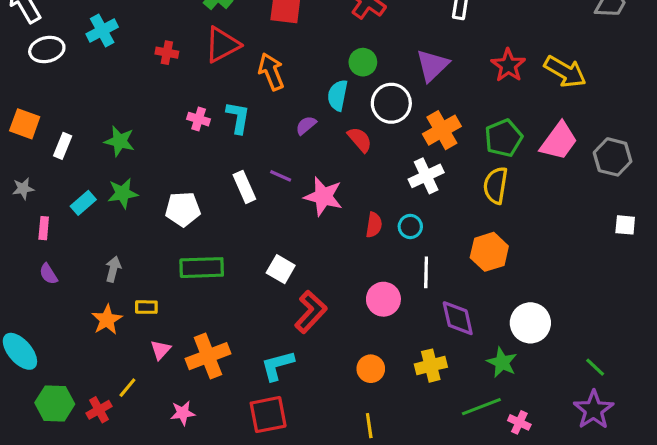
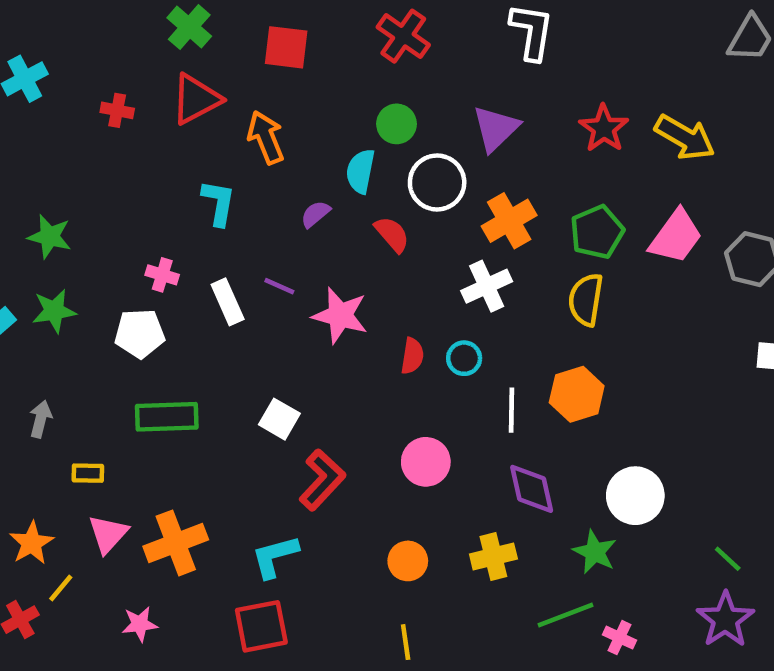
pink cross: (199, 119) -> (162, 275), moved
white line: (426, 272) -> (511, 410), moved
orange star: (107, 320) -> (32, 543), moved
pink triangle: (161, 350) -> (108, 534), size x1.4

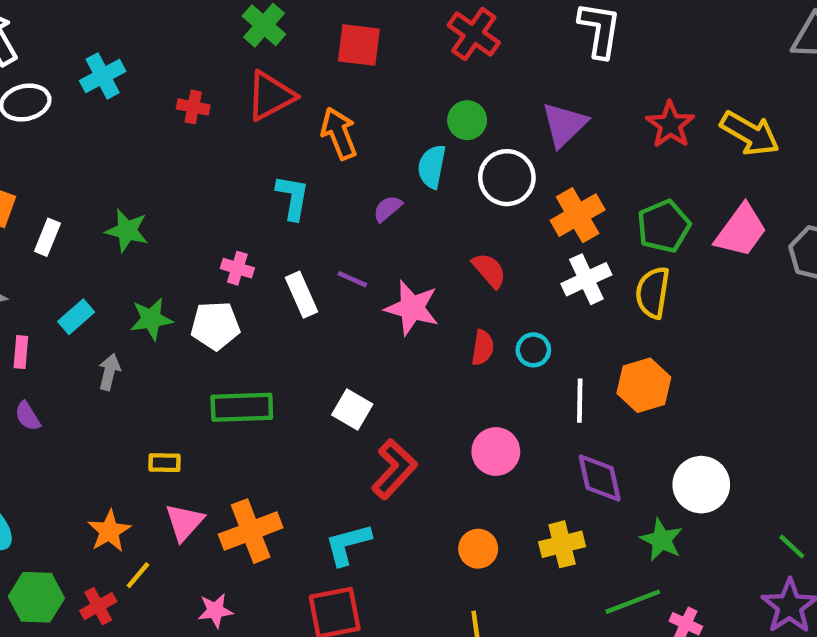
red semicircle: (392, 234) -> (489, 270), moved
white cross: (487, 286) -> (586, 279), moved
green star: (54, 311) -> (151, 319), moved
gray arrow: (41, 419) -> (109, 372), moved

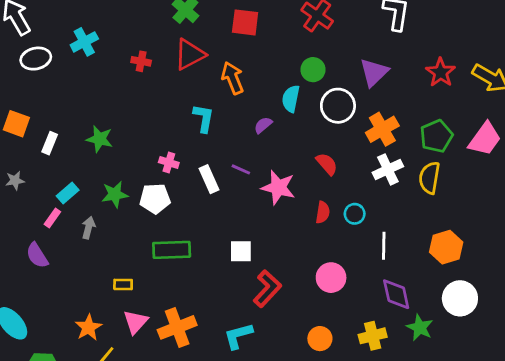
pink rectangle: (21, 352) -> (52, 218), moved, turned 30
orange hexagon: (644, 385) -> (446, 247), moved
white square: (352, 410) -> (241, 251), turned -30
purple semicircle: (28, 416) -> (37, 255), size x1.4
green star: (661, 540) -> (420, 327), moved

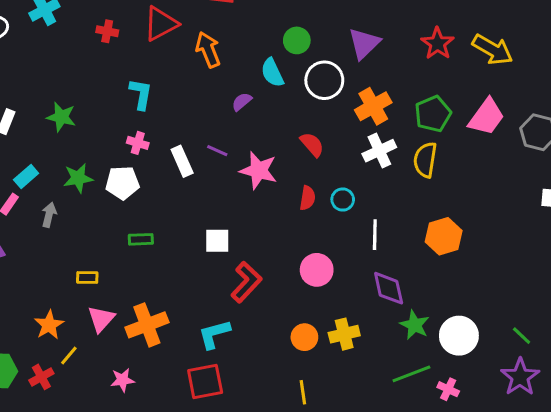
cyan semicircle: (291, 99) -> (272, 73), turned -36
cyan L-shape: (203, 118) -> (141, 94), moved
green rectangle: (172, 250) -> (141, 239), size x0.6
white circle: (460, 298) -> (459, 336), moved
yellow cross: (373, 336) -> (344, 334), moved

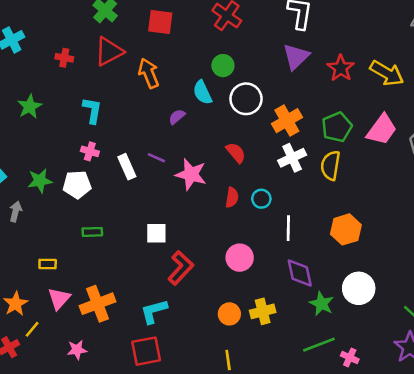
purple triangle: (364, 44) -> (296, 57), moved
green star: (61, 117) -> (30, 107), moved, turned 30
white circle: (459, 336) -> (359, 288), moved

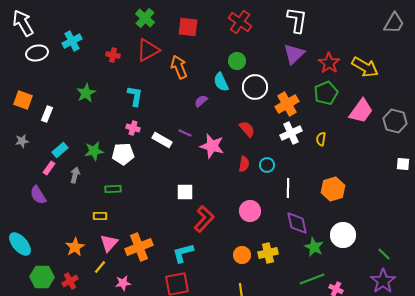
green pentagon: (337, 127) -> (326, 93), moved
yellow semicircle: (331, 165) -> (321, 139), size x0.6
white rectangle: (127, 167) -> (162, 140), turned -36
green rectangle: (92, 232) -> (113, 189), moved
yellow line: (32, 329) -> (100, 267), moved

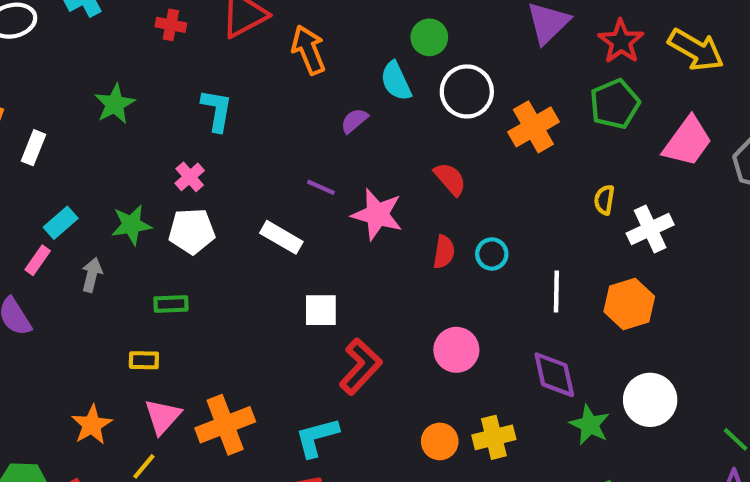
pink cross: (133, 128) -> (190, 177), moved, turned 32
white cross: (291, 133) -> (650, 229), moved
white rectangle: (162, 140) -> (281, 237), moved
white line: (288, 188) -> (556, 291), moved

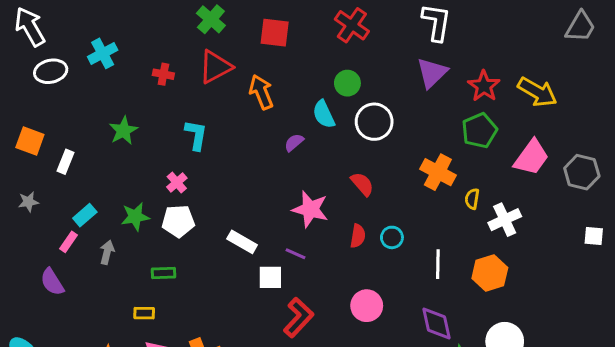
orange cross: (533, 127) -> (438, 172), moved, turned -32
purple line: (321, 187) -> (295, 254), moved
white rectangle: (281, 237) -> (242, 242), moved

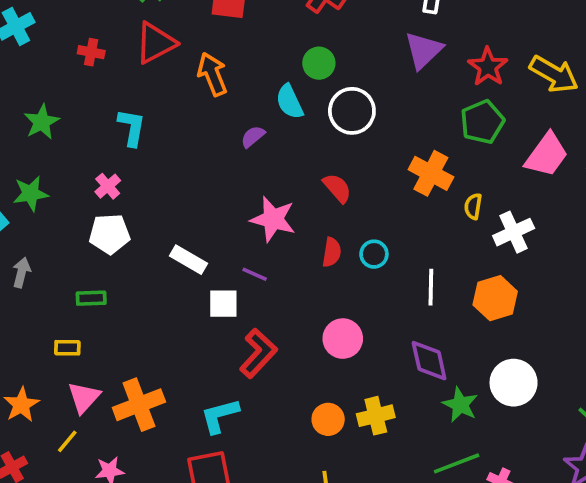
green star: (135, 217) -> (31, 194), moved

